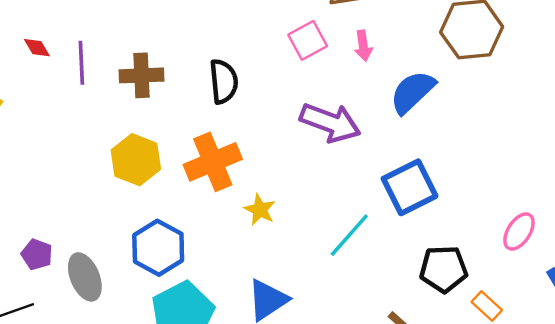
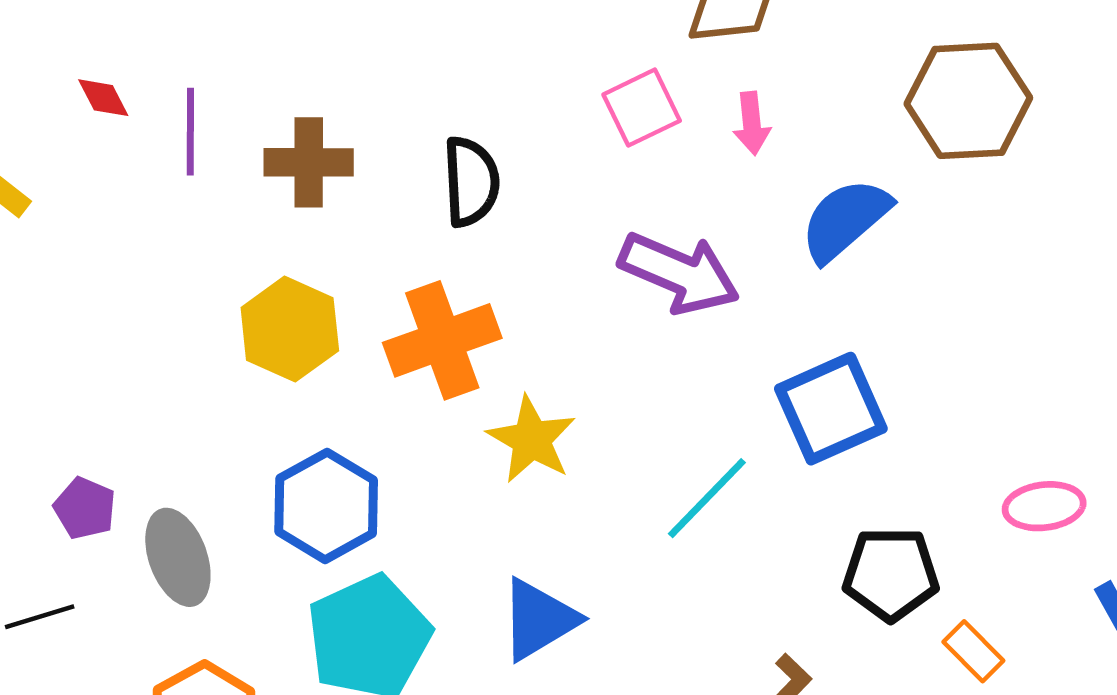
yellow star: (260, 210) -> (532, 440), size x1.4
pink ellipse: (519, 231) -> (1044, 506), turned 48

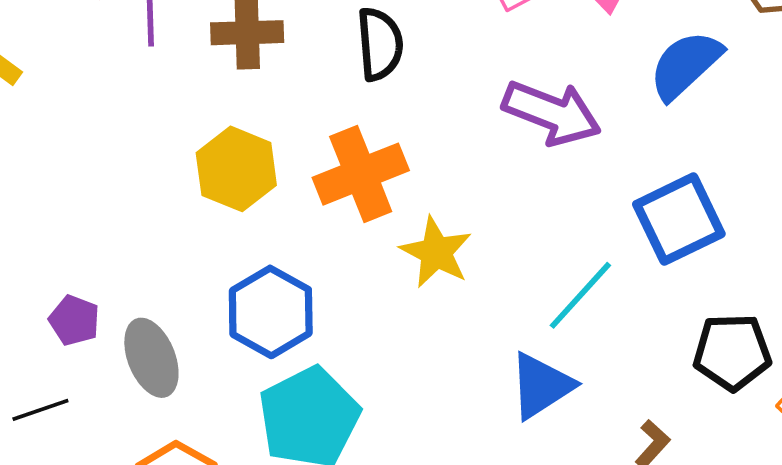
blue triangle: (539, 619) -> (541, 386), moved

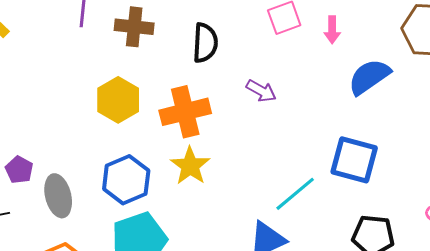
purple arrow: (552, 113) -> (261, 91), moved, size x0.6
blue square: (679, 219) -> (354, 160), turned 33
yellow star: (436, 252) -> (190, 166), moved

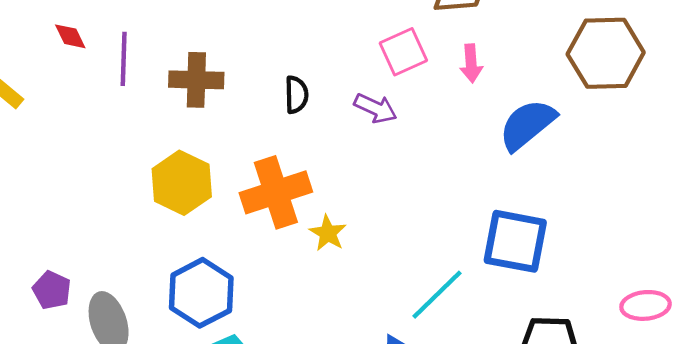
black semicircle: (205, 43) -> (296, 95), size x0.7
purple arrow: (261, 91) -> (376, 108), moved
yellow star: (190, 166) -> (328, 233), moved, size x0.7

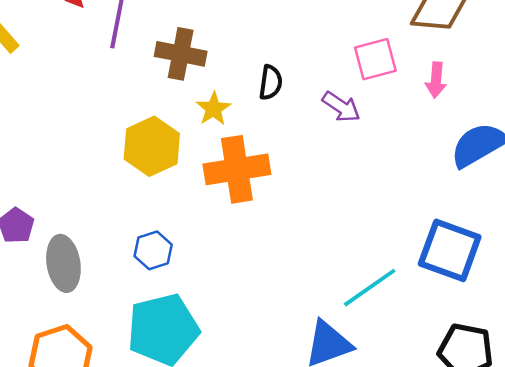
yellow star: (328, 233) -> (214, 109), moved
blue hexagon: (201, 293) -> (153, 250), size x0.6

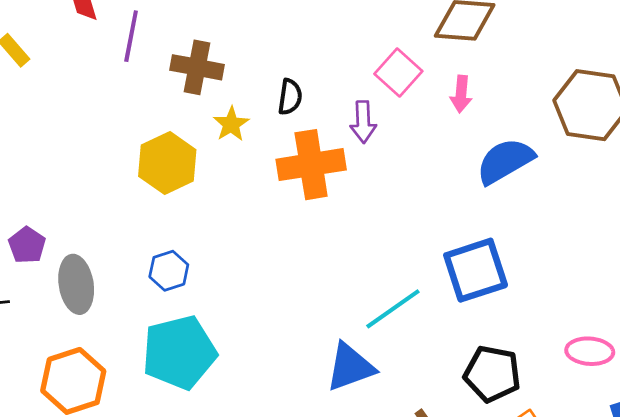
pink square: (375, 59) -> (398, 72), turned -33
purple arrow: (341, 107) -> (363, 122), turned 54
orange cross: (237, 169) -> (311, 165), moved
blue square: (450, 250) -> (476, 270), turned -38

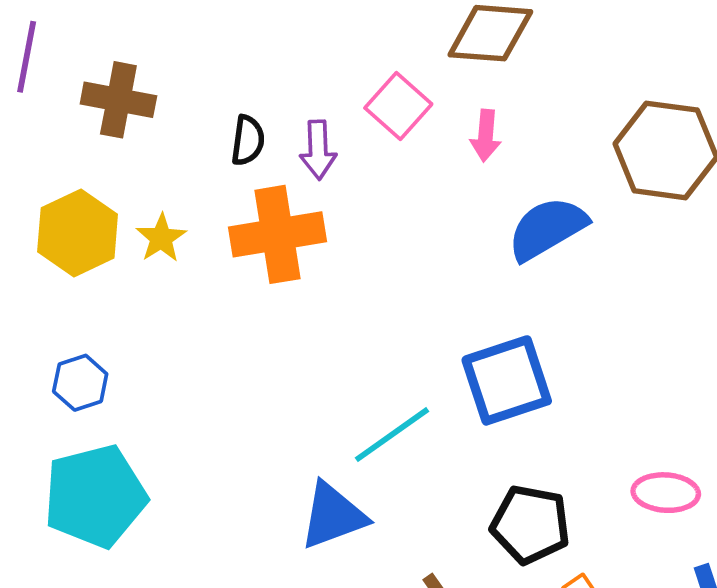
purple arrow: (363, 122) -> (318, 150), moved
yellow star: (231, 124) -> (161, 238), moved

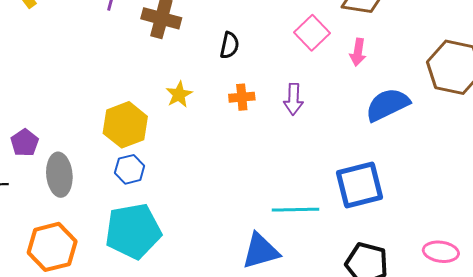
purple arrow: (318, 150) -> (293, 99), moved
yellow hexagon: (78, 233) -> (125, 125), moved
orange cross: (277, 234) -> (242, 97), size x0.5
cyan line: (392, 435) -> (296, 210), turned 30

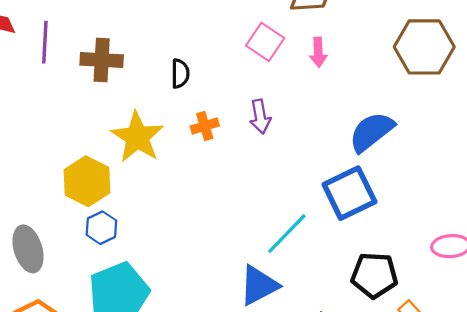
yellow star: (179, 94) -> (137, 137), size x1.8
blue semicircle: (387, 105) -> (372, 132), moved
cyan line: (296, 210) -> (287, 234), turned -33

